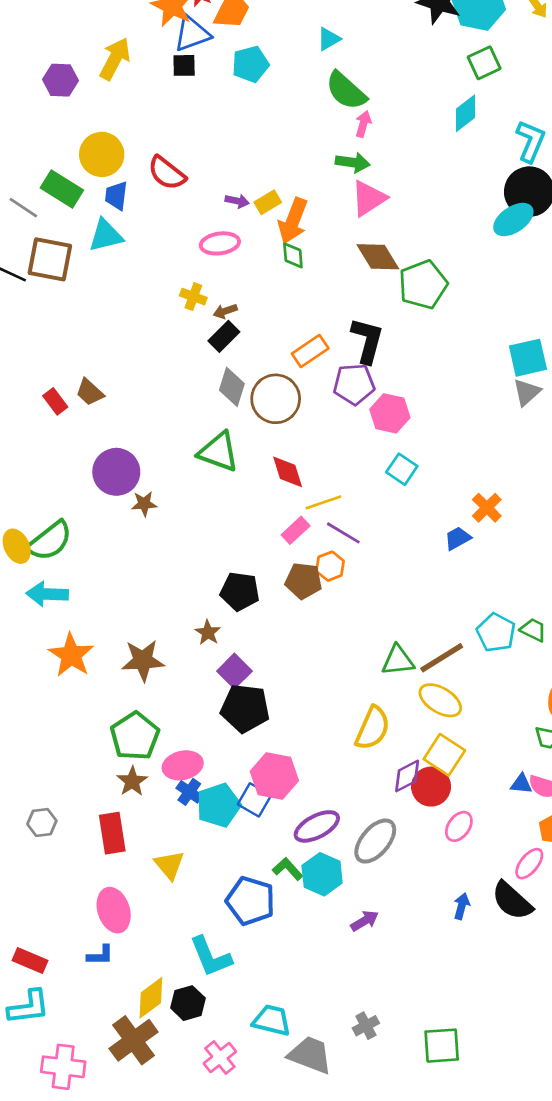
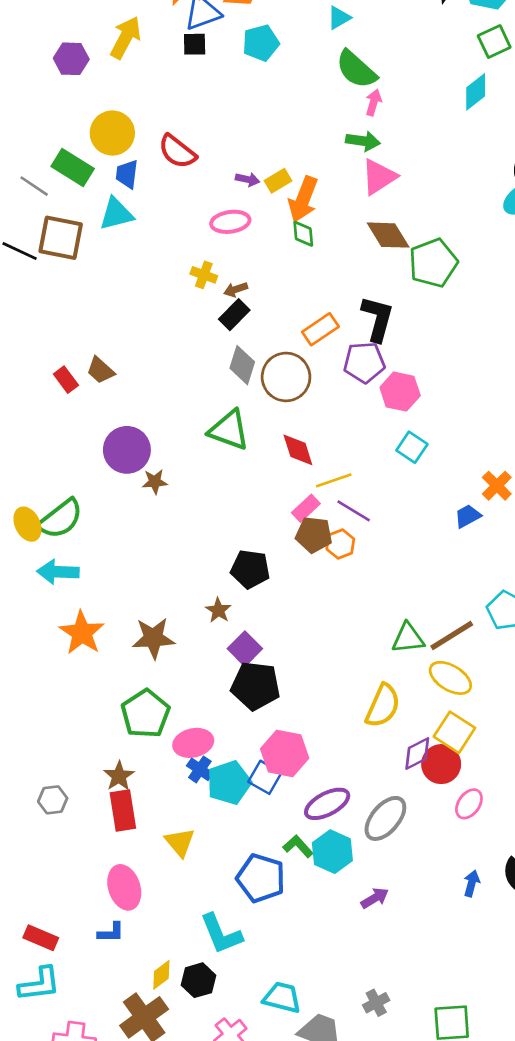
brown pentagon: (304, 581) -> (314, 535), moved
brown star: (132, 781) -> (119, 776), moved
yellow diamond: (151, 998) -> (161, 975), size x0.7

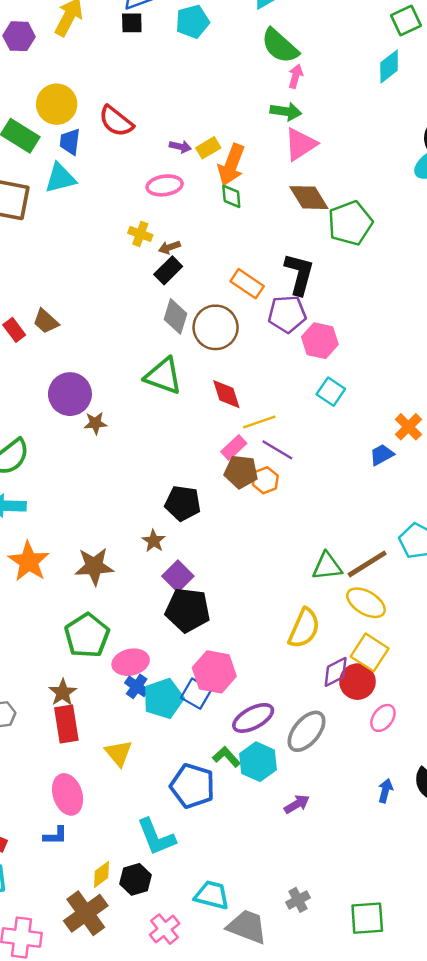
orange rectangle: (320, 329) -> (247, 284), turned 68

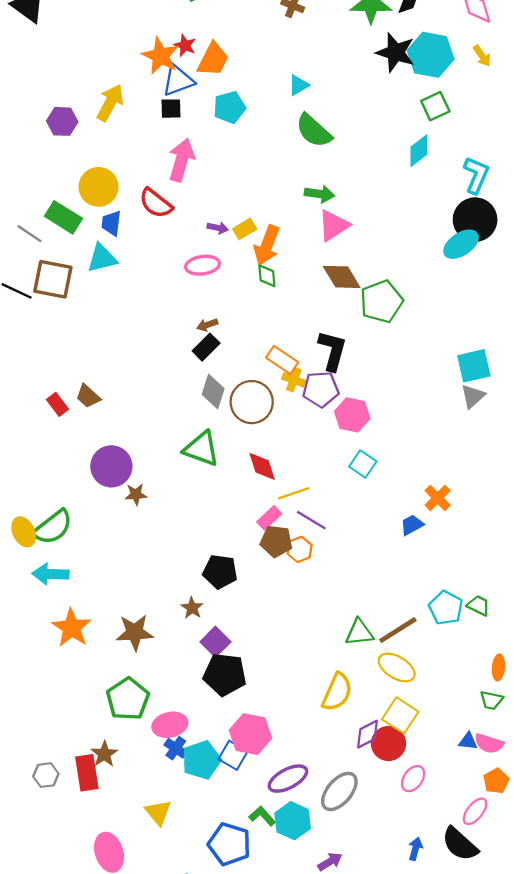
pink arrow: (296, 76) -> (182, 160), moved, size x1.8
yellow cross: (140, 234) -> (294, 380), moved
red rectangle: (66, 724) -> (87, 773), moved

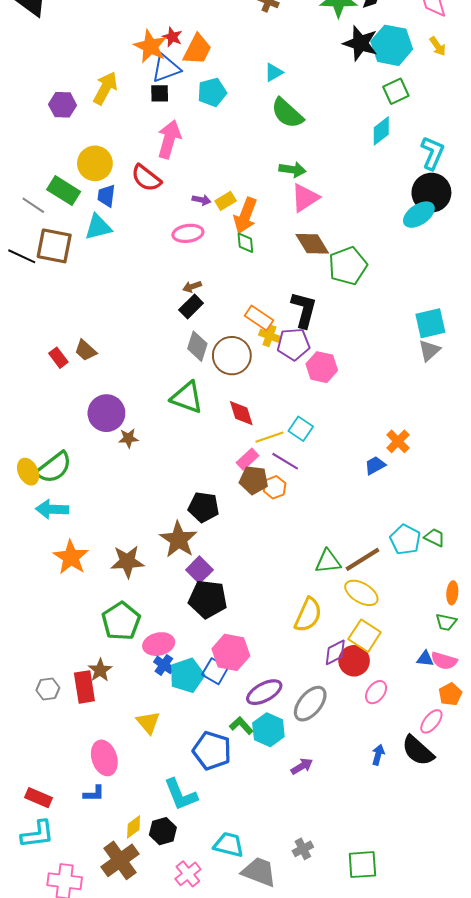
cyan square: (363, 464) -> (301, 429), moved
brown star: (192, 608) -> (179, 540), size x1.8

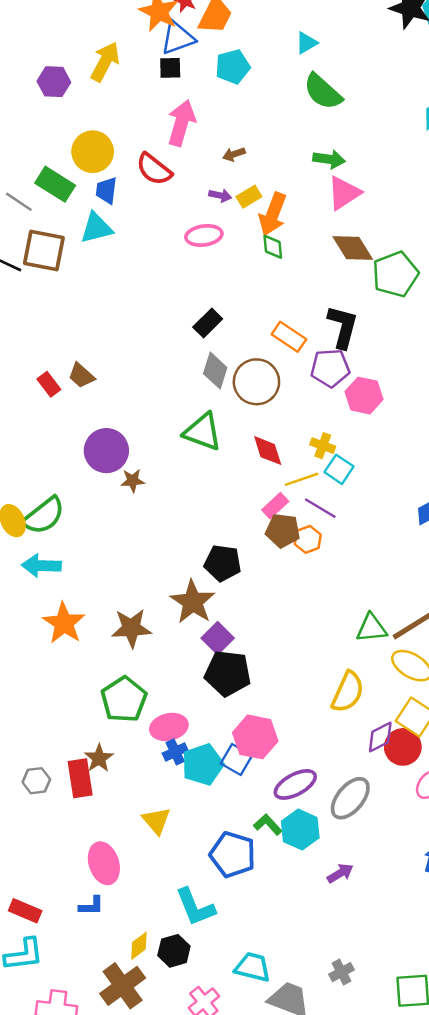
brown arrow: (192, 287) -> (234, 154), moved
yellow cross: (269, 336) -> (323, 446), moved
blue cross: (164, 665) -> (175, 752), turned 30

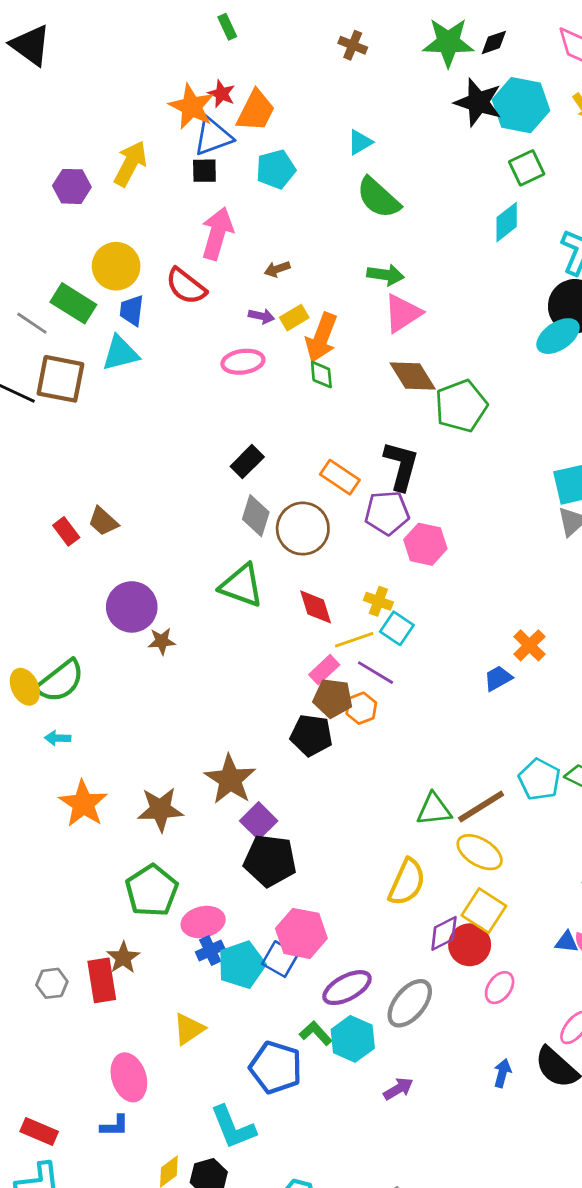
black pentagon: (223, 563) -> (311, 735), moved
cyan arrow: (41, 566) -> (58, 738), size x0.6
yellow triangle: (156, 821) -> (189, 1029), turned 36

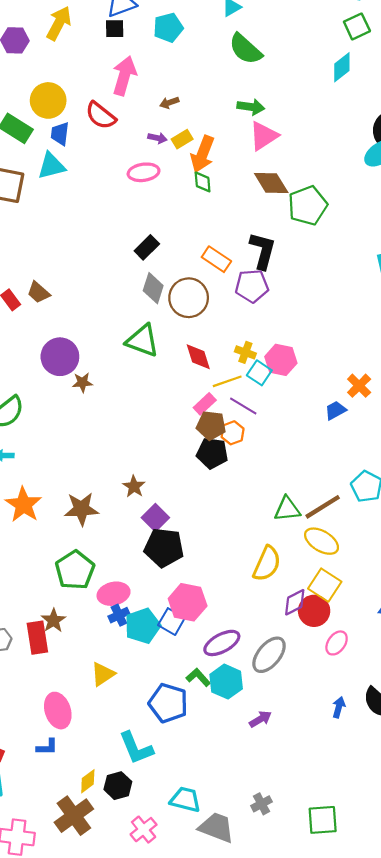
pink hexagon: (425, 544) -> (281, 360), moved
black pentagon: (311, 735) -> (212, 453), moved
brown star: (230, 779) -> (134, 486), size x0.6

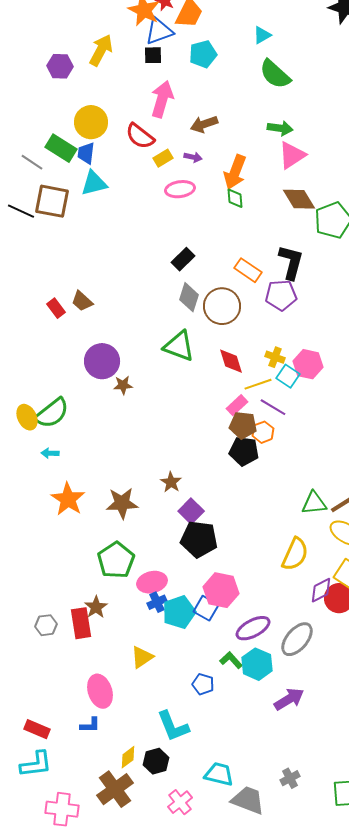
brown arrow: (169, 103) -> (204, 124), size x1.5
blue trapezoid: (60, 134) -> (86, 153), moved
yellow rectangle: (182, 139) -> (163, 158), moved
blue pentagon: (168, 703) -> (203, 684), size x0.6
purple arrow: (260, 719) -> (289, 699), size x1.4

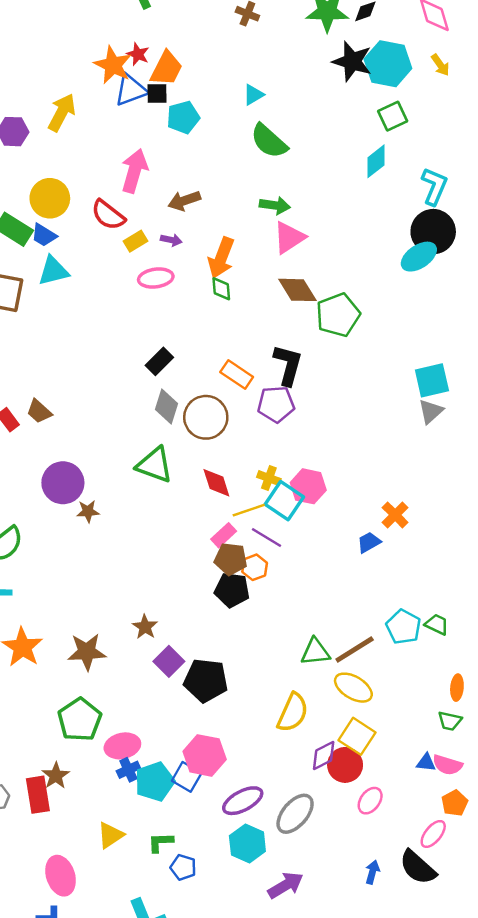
black square: (153, 55) -> (157, 93), moved
blue trapezoid: (86, 153) -> (44, 235), turned -65
cyan square: (288, 376) -> (284, 501), size x1.4
black pentagon: (199, 539) -> (206, 680), moved
green L-shape: (231, 660) -> (161, 842), moved, turned -50

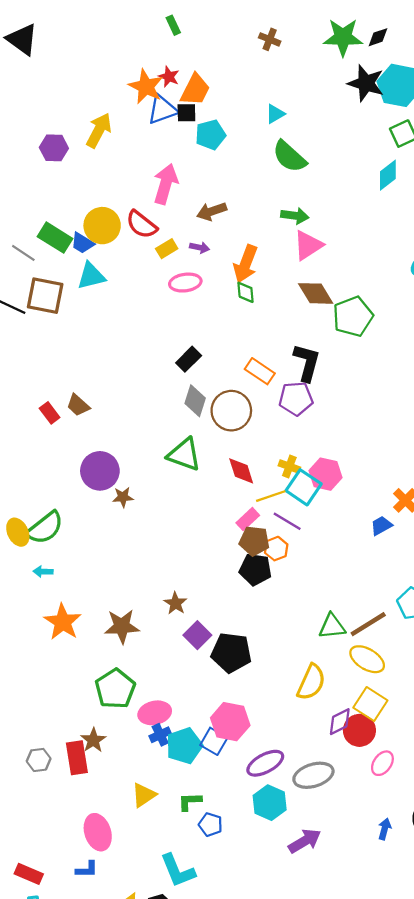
yellow circle: (50, 198) -> (102, 226), moved
gray ellipse: (295, 814) -> (313, 775), turned 33

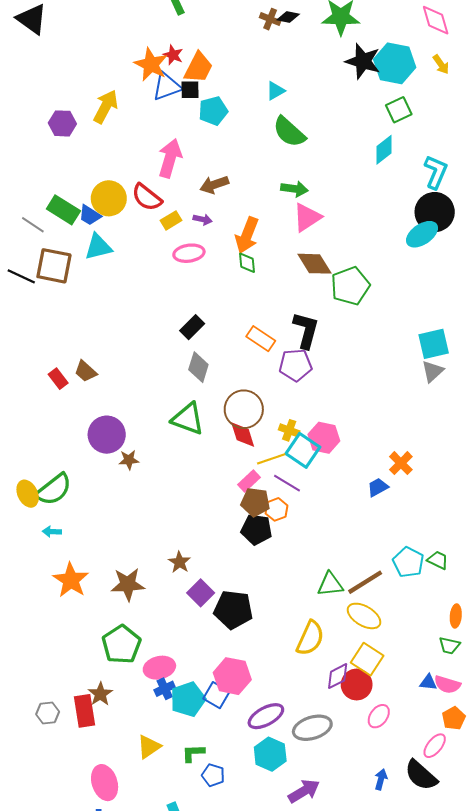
black diamond: (378, 37) -> (288, 17), moved, turned 30
brown circle: (231, 411) -> (244, 409), moved

